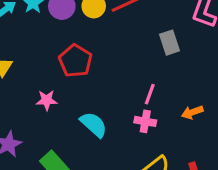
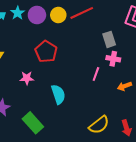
pink cross: (145, 121) -> (113, 59), moved
cyan semicircle: (94, 124) -> (58, 94), turned 30

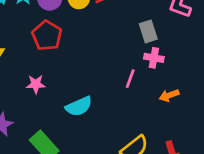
red pentagon: (46, 52) -> (47, 36), moved
cyan semicircle: (58, 94) -> (79, 106), turned 84

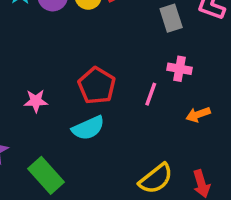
gray rectangle: (148, 31) -> (171, 18), moved
red pentagon: (47, 36) -> (97, 86), moved

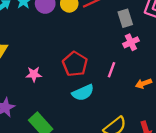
pink cross: (179, 69) -> (131, 42), moved, turned -35
cyan semicircle: (88, 128) -> (83, 93), moved

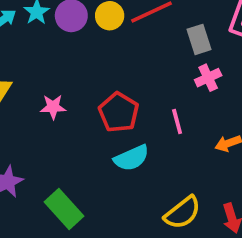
pink line: (112, 70) -> (177, 121), turned -35
pink star: (34, 74) -> (53, 107), moved

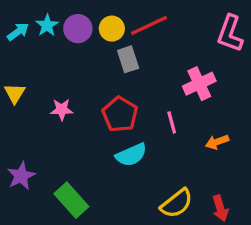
gray rectangle: (199, 39) -> (128, 59), moved
pink cross: (208, 78) -> (199, 84), size x1.4

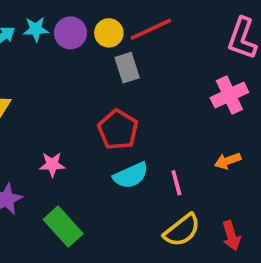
cyan star: (47, 25) -> (36, 29), turned 30
pink cross: (199, 84) -> (229, 95), moved
pink star: (62, 110) -> (52, 164), moved
pink line: (172, 122) -> (176, 183), moved

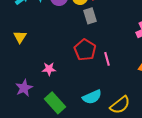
cyan semicircle: (131, 175) -> (92, 97), moved
pink line: (176, 183) -> (107, 59), moved

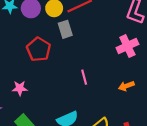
red pentagon: (85, 50) -> (39, 49), moved

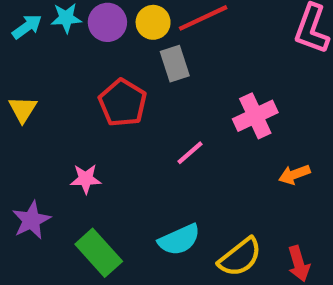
pink cross: (127, 46) -> (255, 116), moved
pink line: (84, 77) -> (190, 153), moved, turned 64

